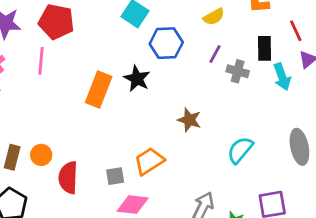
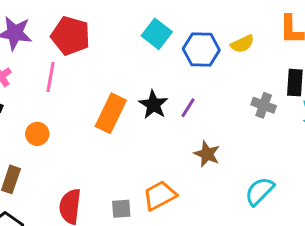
blue hexagon: (166, 43) -> (201, 49), moved
purple line: (215, 54) -> (188, 108), moved
orange circle: (41, 155) -> (37, 134), moved

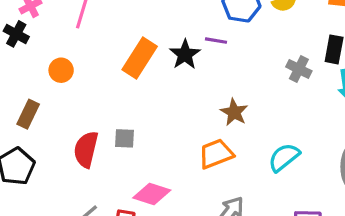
purple line: (188, 108) -> (216, 41), moved, turned 60
orange trapezoid: (160, 196) -> (216, 154), moved
gray square: (121, 209) -> (124, 138), moved

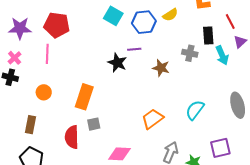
orange rectangle: (140, 58) -> (84, 97), moved
brown star: (234, 112) -> (161, 68), moved

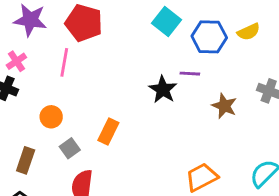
orange rectangle: (84, 97) -> (108, 132), size x0.7
gray square: (94, 124) -> (70, 148), moved, turned -32

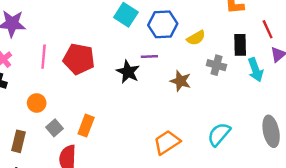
red pentagon: (84, 23) -> (79, 59), moved
yellow semicircle: (249, 32) -> (196, 38), moved
orange rectangle: (108, 132) -> (86, 126), moved

